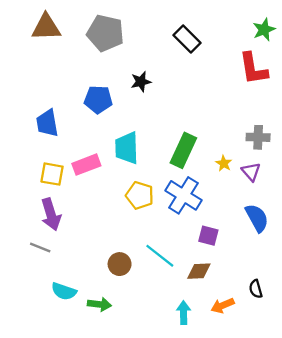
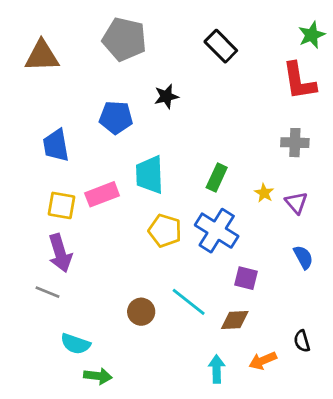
brown triangle: (46, 27) -> (42, 56), moved
gray cross: (258, 137) -> (295, 143), moved
green rectangle: (183, 150) -> (217, 178), size x0.7
blue semicircle: (257, 218) -> (303, 257), size x0.7
green arrow: (99, 304) -> (98, 376), moved

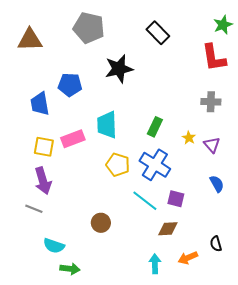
black star: (166, 96) -> (119, 69), size x1.6
blue pentagon: (116, 117) -> (70, 85), moved
cyan line: (189, 302) -> (145, 201), moved

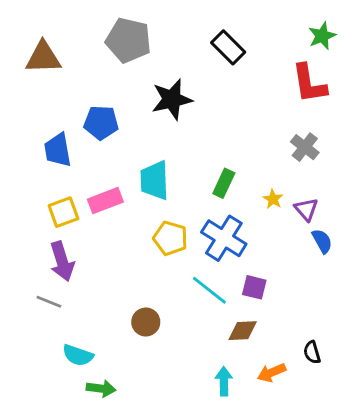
gray cross: (211, 102) -> (305, 147), turned 36
yellow square: (44, 147) -> (63, 212), turned -30
blue semicircle: (217, 184) -> (322, 241), moved

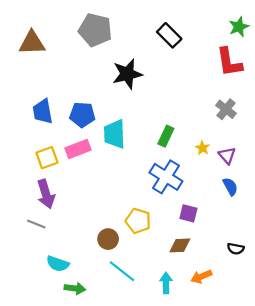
blue pentagon: (101, 123) -> (82, 115), moved
yellow pentagon: (170, 238) -> (138, 221), moved
blue semicircle: (322, 241) -> (230, 187), moved
cyan line: (209, 290) -> (122, 271), moved
black semicircle: (312, 352) -> (236, 249), moved, turned -63

